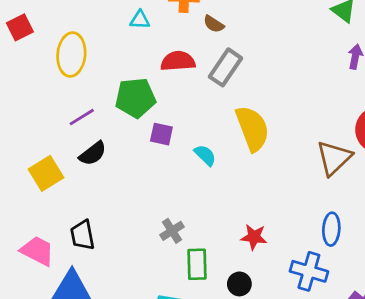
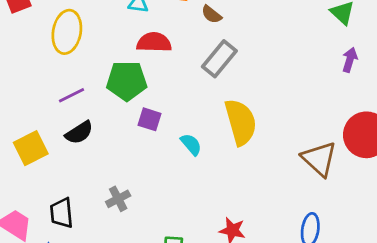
red semicircle: (178, 61) -> (154, 42), moved
brown triangle: (334, 158) -> (319, 159), turned -39
gray cross: (172, 231) -> (118, 199), moved

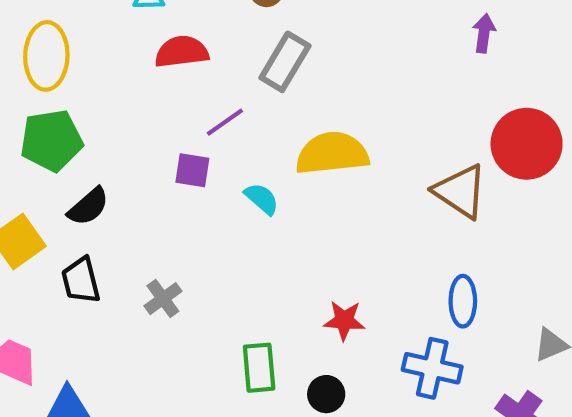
green pentagon: (127, 81) -> (51, 141), moved
purple line: (72, 95) -> (225, 122), moved
yellow semicircle: (241, 122) -> (332, 153), turned -72
black trapezoid: (62, 213) -> (81, 280), moved

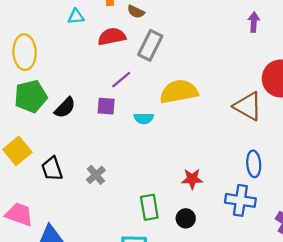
red semicircle: (182, 52) -> (112, 37), moved
cyan semicircle: (262, 199) -> (144, 118), turned 144
black semicircle: (88, 207) -> (65, 108), moved

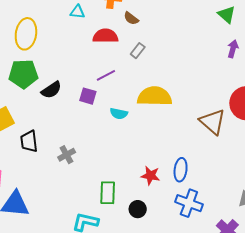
gray rectangle: (150, 45) -> (138, 51), size x0.6
blue ellipse: (254, 164) -> (181, 170), moved

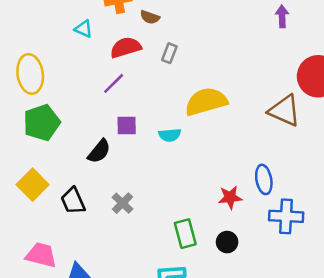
cyan triangle: (78, 12) -> (84, 29), turned 35
purple line: (106, 75) -> (114, 83), moved
black semicircle: (51, 90) -> (99, 151), moved

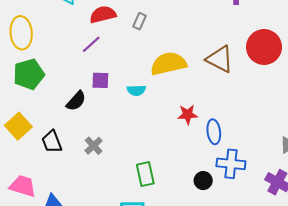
brown triangle: (284, 111) -> (220, 59), moved
red star: (230, 197) -> (188, 114), moved
black circle: (227, 242) -> (203, 181), moved

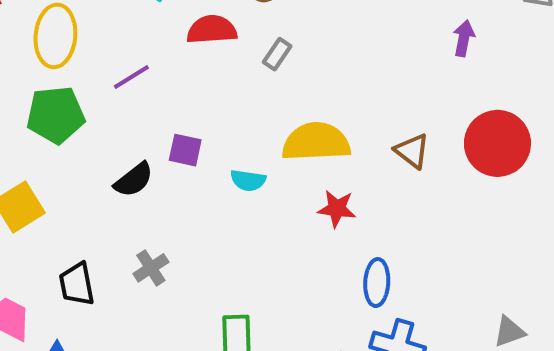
purple line: (91, 44) -> (131, 77), moved
brown triangle: (220, 59) -> (412, 151), size x0.7
red star: (188, 114) -> (337, 209), moved
black trapezoid: (52, 142) -> (77, 284), moved

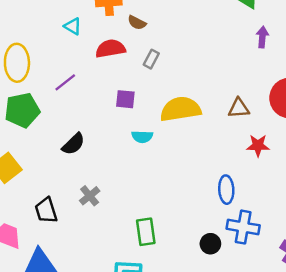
purple square: (185, 150) -> (125, 99), moved
brown triangle: (412, 151) -> (239, 108), turned -35
red star: (337, 209) -> (258, 146), moved

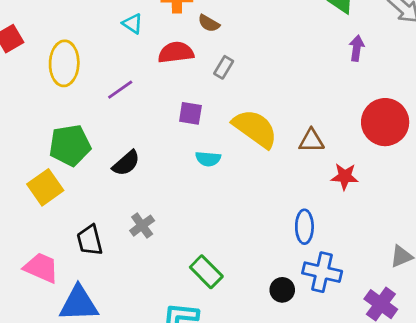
brown triangle: (239, 108) -> (311, 141), moved
yellow semicircle: (180, 109) -> (255, 129), turned 42
green pentagon: (22, 110) -> (70, 145), moved
green rectangle: (146, 232) -> (206, 272), turned -40

